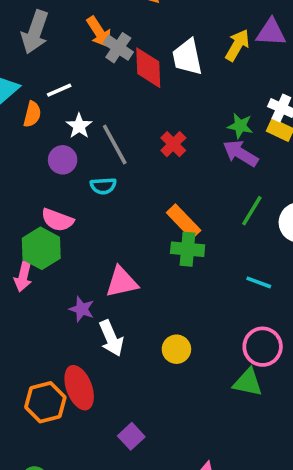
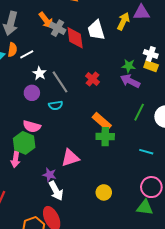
orange semicircle: (32, 114) -> (12, 50), moved
white arrow: (111, 338) -> (56, 191), moved

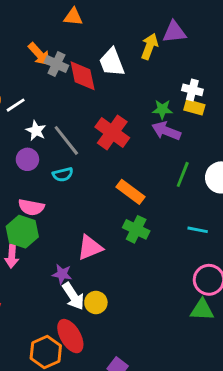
red cross: (92, 79) -> (112, 132), size x1.6
green cross: (105, 137) -> (136, 229), moved, turned 30
yellow circle: (104, 192) -> (96, 302), moved

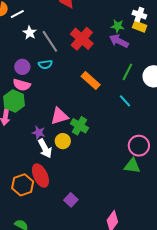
purple circle: (27, 159) -> (22, 67), moved
green cross: (136, 229) -> (79, 126), moved
cyan line: (198, 230) -> (125, 101), moved, turned 32
yellow circle: (96, 302) -> (63, 141), moved

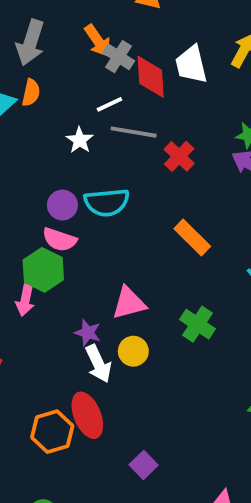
white line: (17, 14) -> (109, 104), moved
red cross: (82, 39) -> (179, 156), size x0.7
gray line: (50, 41) -> (134, 132), moved, turned -50
cyan semicircle: (45, 64) -> (107, 202), size x1.6
green cross: (79, 126) -> (198, 324), moved

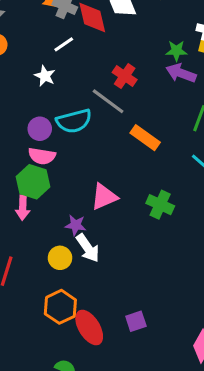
gray line: (134, 132) -> (108, 101), moved, turned 36
yellow circle: (133, 351) -> (60, 258), moved
red ellipse: (87, 415) -> (89, 328), moved
purple square: (144, 465) -> (136, 321), turned 35

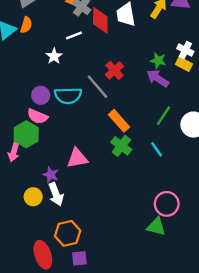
green cross: (160, 205) -> (121, 146), moved
orange hexagon: (60, 307) -> (68, 233), moved

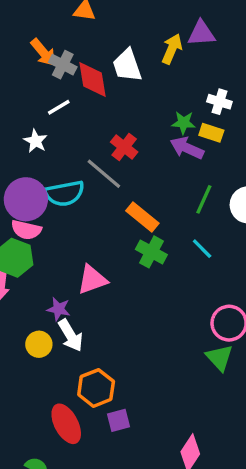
yellow rectangle: (184, 64) -> (211, 133), moved
purple circle: (41, 95) -> (26, 199), size x1.6
green triangle: (156, 227) -> (220, 358), turned 42

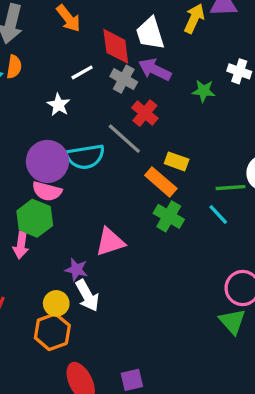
gray cross: (63, 65) -> (124, 79), moved
yellow rectangle: (211, 133) -> (177, 161), moved
purple arrow: (187, 148) -> (155, 70), moved
green line: (204, 199) -> (230, 188), moved, turned 60
orange hexagon: (96, 388) -> (52, 332), moved

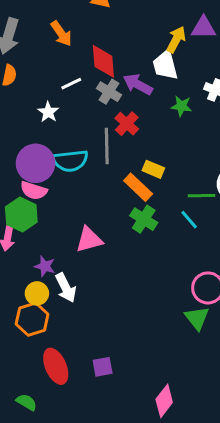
white trapezoid: (150, 33) -> (165, 65), moved
gray line: (124, 139) -> (107, 146), turned 44
purple star: (76, 270) -> (45, 266), moved

